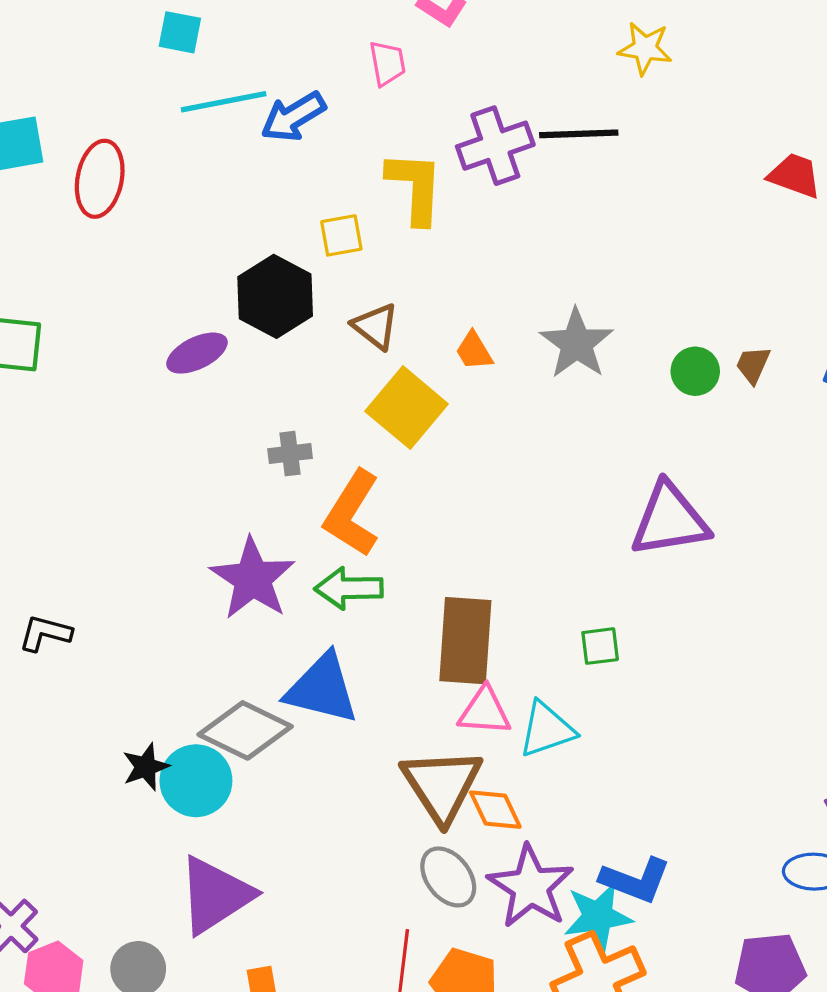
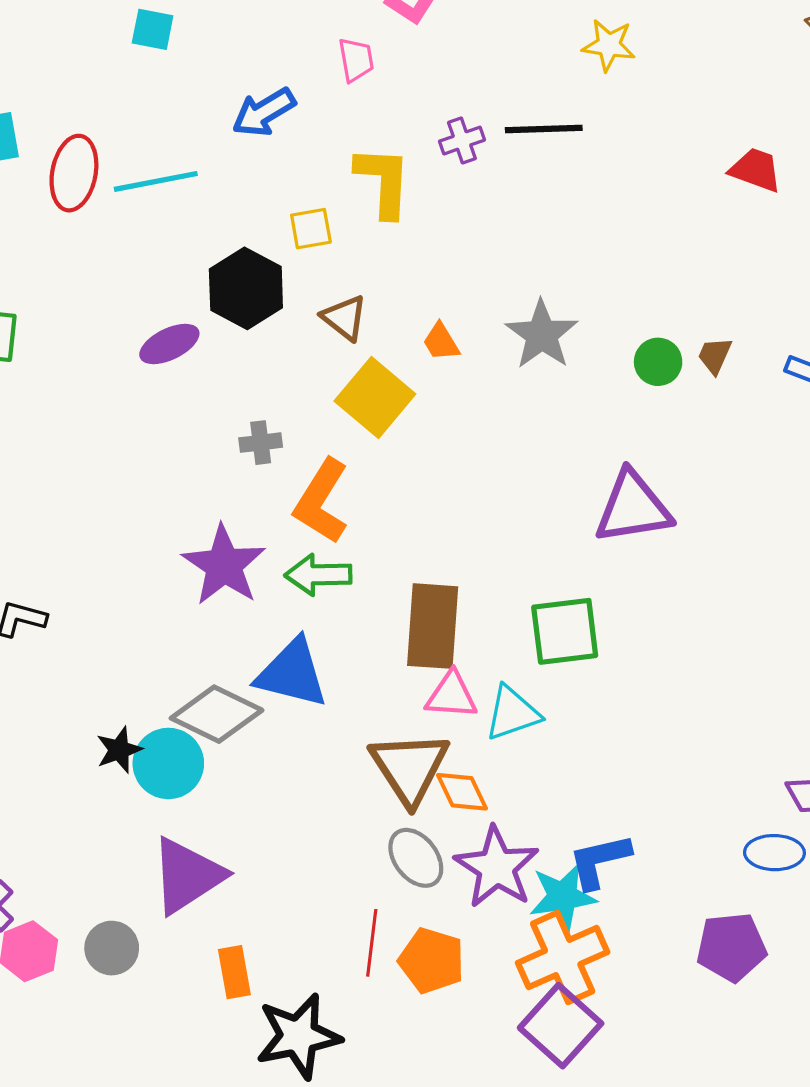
cyan line: (224, 102) -> (156, 181), moved
purple cross: (495, 146) -> (462, 141), size x0.6
green square: (600, 646) -> (565, 631), size x1.8
blue L-shape: (635, 880) -> (599, 861), turned 146

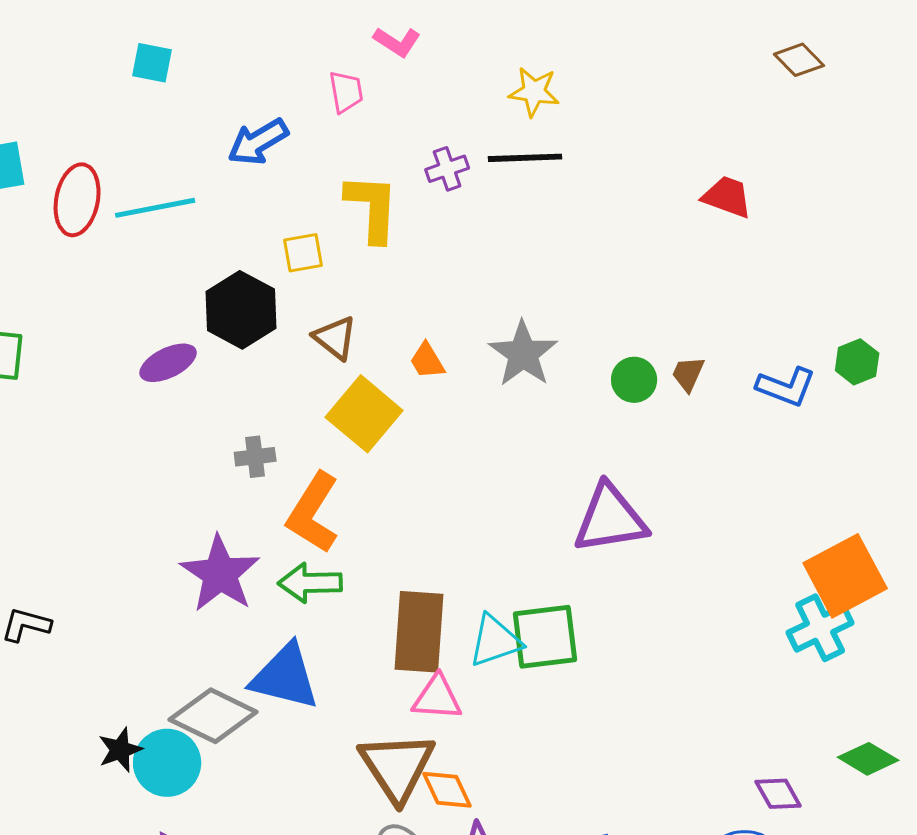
yellow star: (609, 45) -> (534, 92), moved
cyan triangle: (512, 713) -> (495, 641), moved

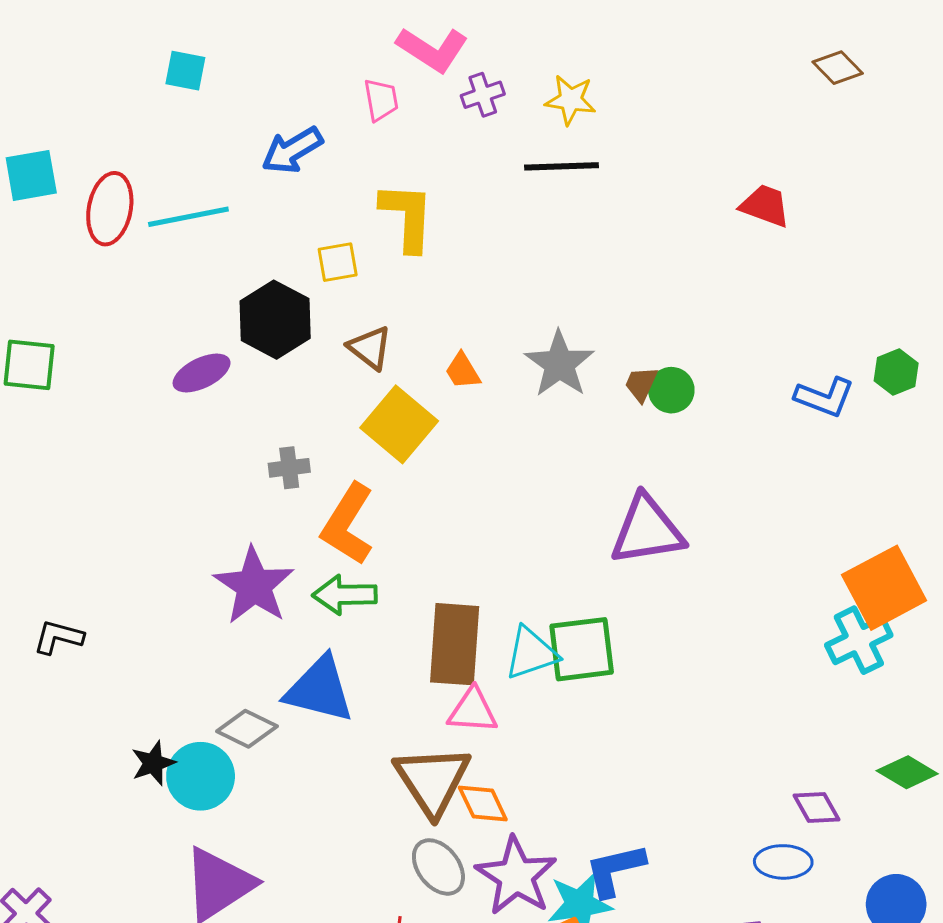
pink L-shape: (397, 42) -> (432, 49), size x1.5
purple cross: (447, 169) -> (483, 95), moved
brown trapezoid: (688, 374) -> (641, 384), moved
gray diamond: (213, 716) -> (247, 729), size x0.7

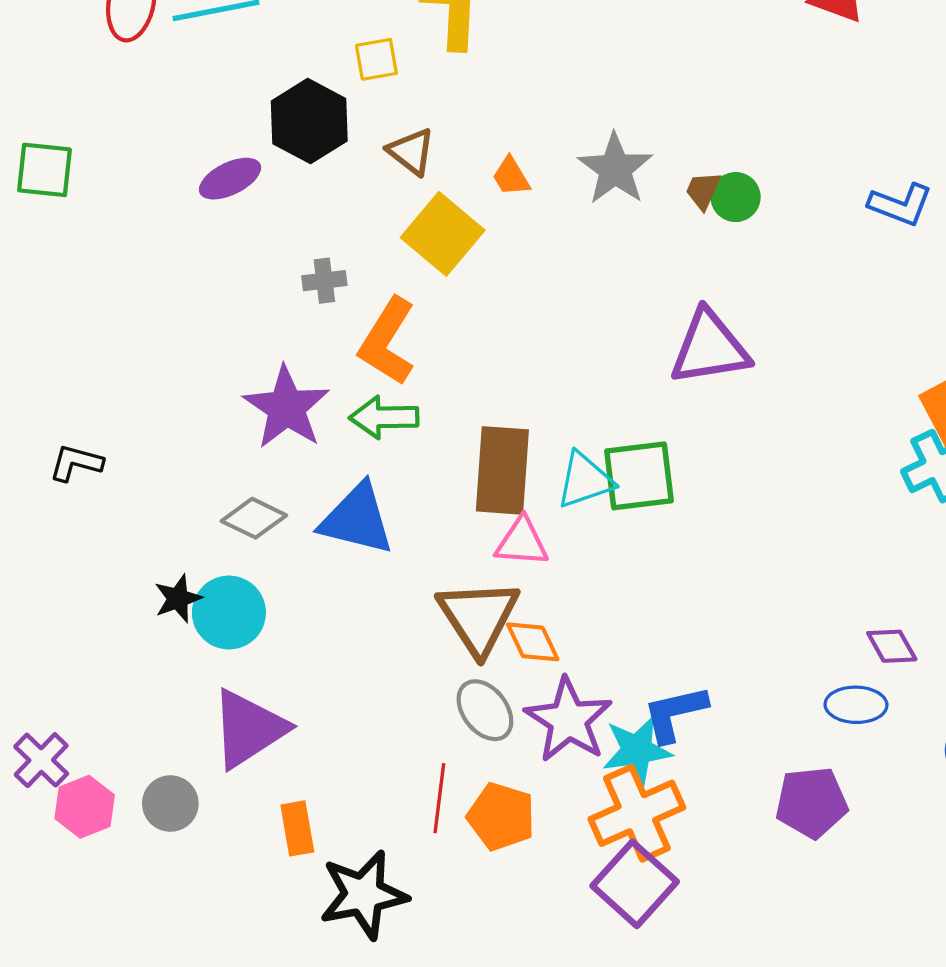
gray diamond: (247, 729) -> (254, 518), moved

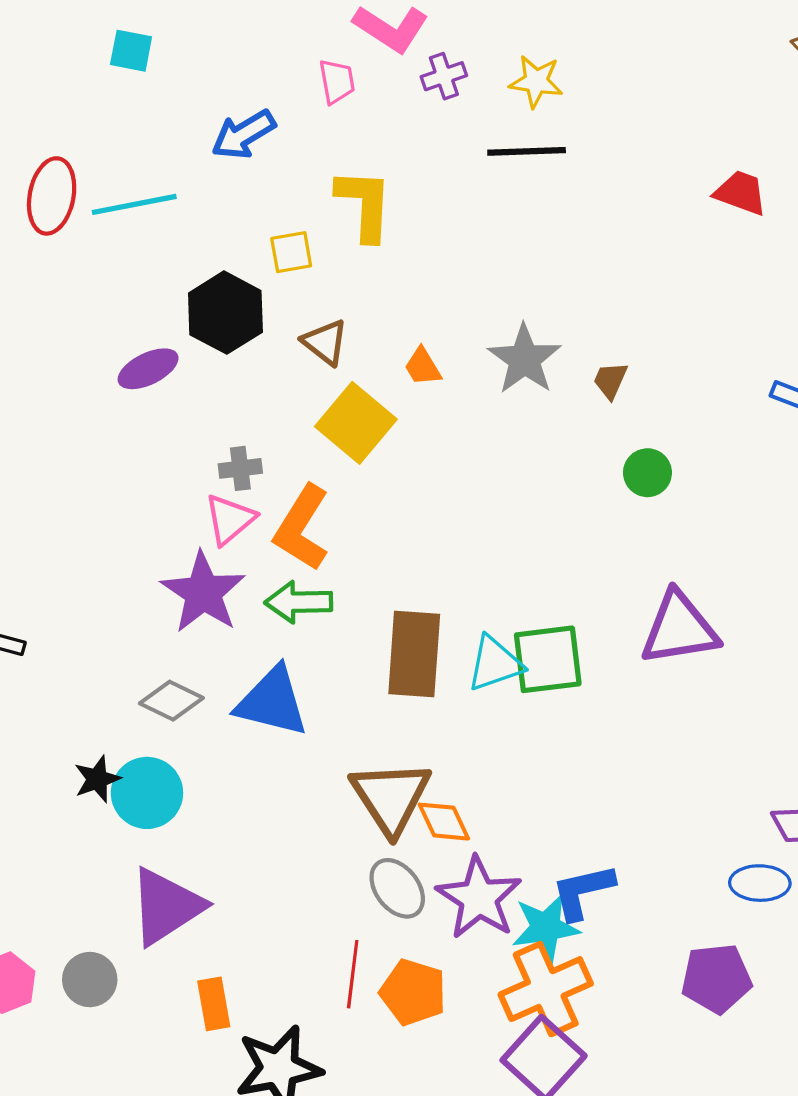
green circle: (736, 197) -> (647, 473), moved
purple triangle: (710, 348) -> (679, 629), moved
pink triangle: (522, 542) -> (230, 519), moved, turned -44

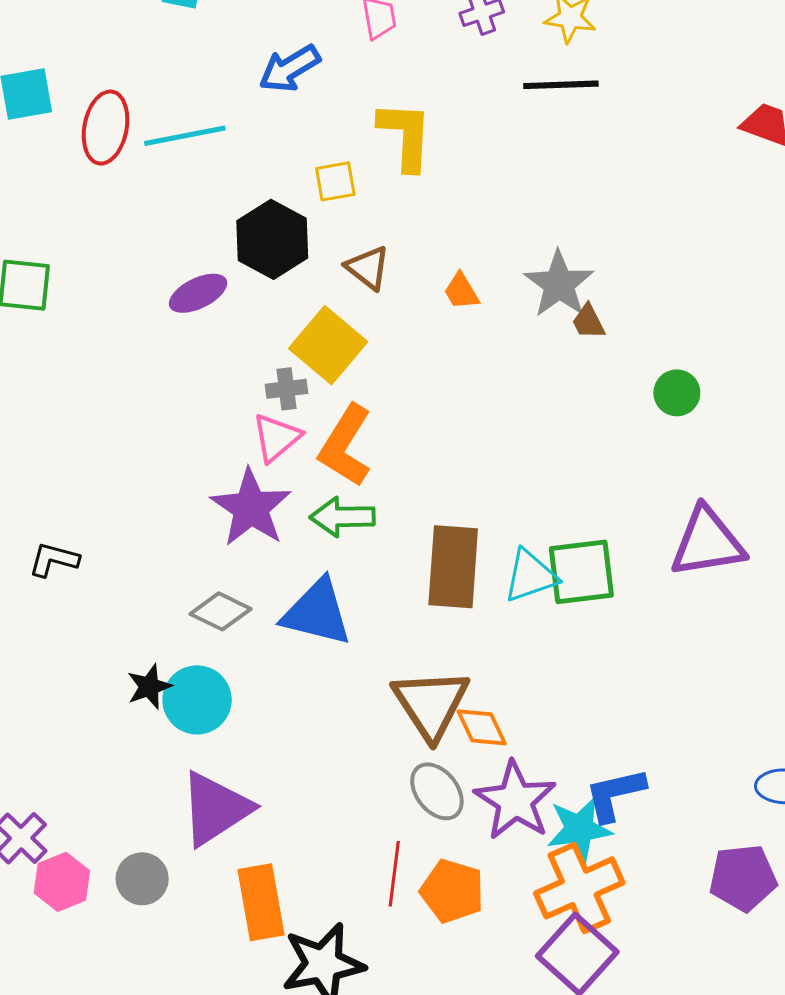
brown trapezoid: (610, 380) -> (588, 322), moved, turned -51
yellow square: (356, 423) -> (328, 345), moved
orange rectangle: (214, 1004) -> (261, 902), size x1.5

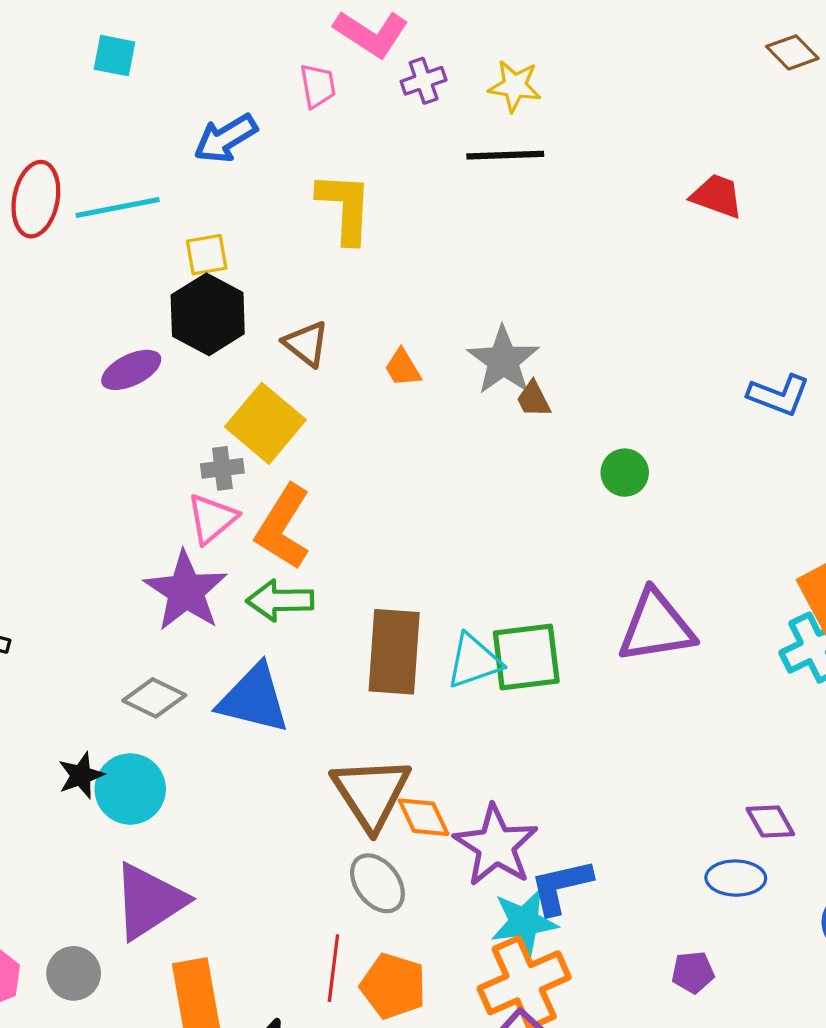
yellow square: (335, 181) -> (207, 255), moved
purple star: (515, 801) -> (496, 846), moved
purple pentagon: (743, 878) -> (693, 972), size x0.6

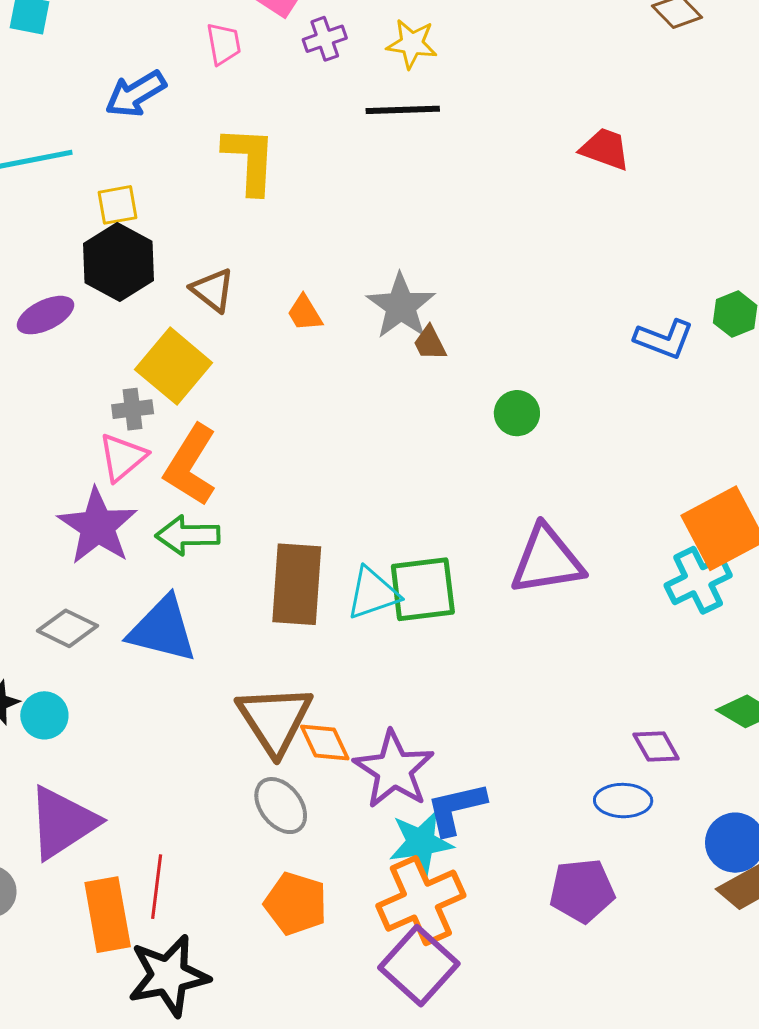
cyan circle: (130, 789) -> (44, 715), size x0.7
red line: (333, 968) -> (157, 887), moved
purple pentagon: (693, 972) -> (582, 891), size x1.6

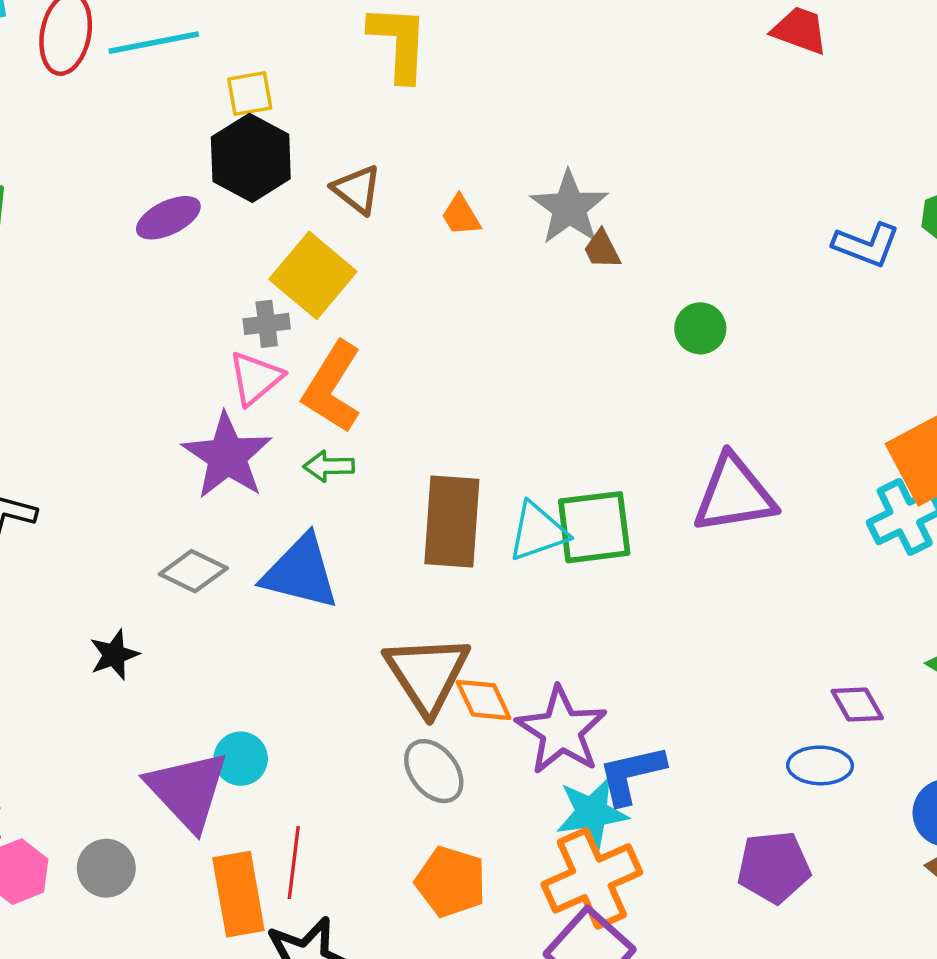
green arrow: (188, 535) -> (329, 466), size x0.7
cyan circle: (44, 715) -> (241, 759), moved
purple triangle: (62, 823) -> (188, 790), turned -40

